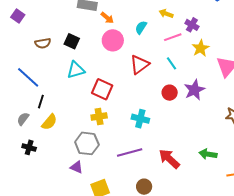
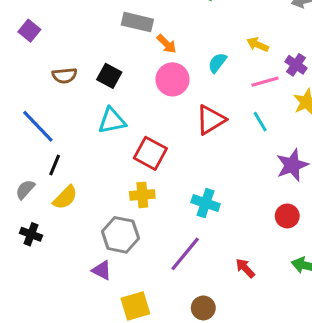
red circle: (170, 93) -> (287, 216), moved
purple line: (130, 152) -> (185, 254), turned -40
red arrow: (169, 159) -> (245, 268), size x0.6

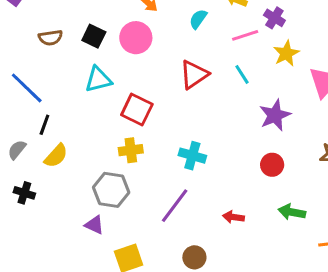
pink circle: (172, 79) -> (136, 38), moved
red arrow: (245, 268) -> (233, 217), turned -36

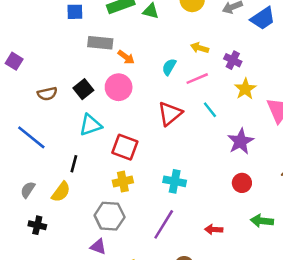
pink line: (245, 35) -> (197, 79), moved
black square: (94, 36) -> (83, 89), turned 30
black line: (44, 125) -> (74, 164), moved

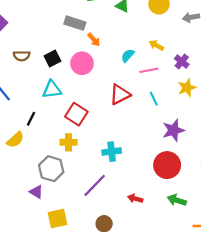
cyan cross: (175, 181) -> (112, 152), turned -30
red circle: (242, 183) -> (167, 165), size x1.6

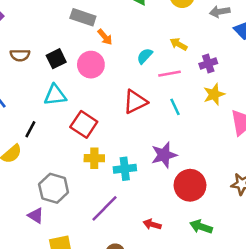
purple cross: (182, 61) -> (208, 63), turned 32
purple star: (173, 130) -> (164, 155), moved
yellow cross: (69, 142) -> (94, 158), moved

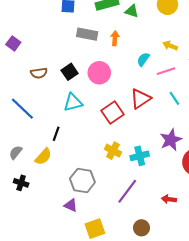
orange arrow: (105, 37) -> (115, 38), moved, turned -128
red square: (84, 124) -> (112, 112), moved, turned 30
yellow cross: (94, 158) -> (113, 151), turned 35

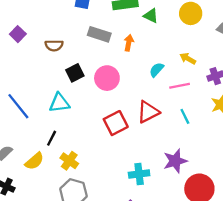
brown semicircle: (39, 73) -> (54, 45), moved
cyan triangle: (73, 102) -> (59, 103), moved
yellow cross: (113, 151) -> (69, 161), moved

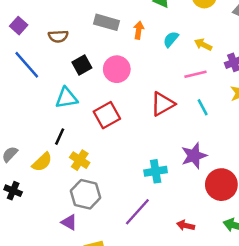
cyan semicircle: (157, 70) -> (171, 39), moved
blue line: (18, 106) -> (27, 65), moved
red square: (116, 123) -> (107, 115), moved

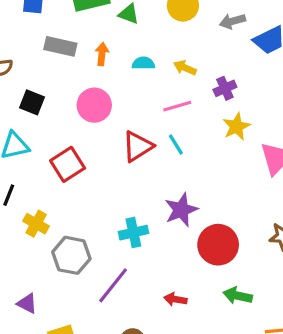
cyan semicircle: (171, 39) -> (143, 63), turned 54
black square: (82, 65) -> (32, 102), turned -36
pink circle: (117, 69) -> (94, 105), moved
cyan line: (203, 107) -> (176, 144), moved
gray hexagon: (86, 194) -> (71, 255), moved

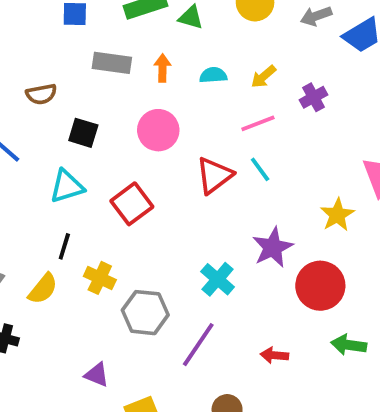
yellow arrow: (185, 68) -> (263, 77), turned -60
yellow star: (236, 126) -> (337, 215), moved
cyan cross: (133, 233) -> (218, 279), turned -32

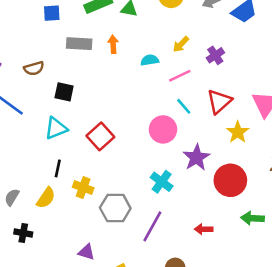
cyan semicircle: (213, 75) -> (150, 60), moved
pink circle: (158, 130) -> (163, 129), moved
red triangle: (214, 175) -> (219, 101), moved

